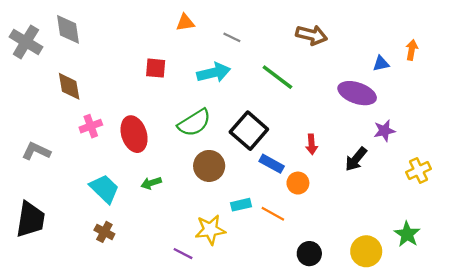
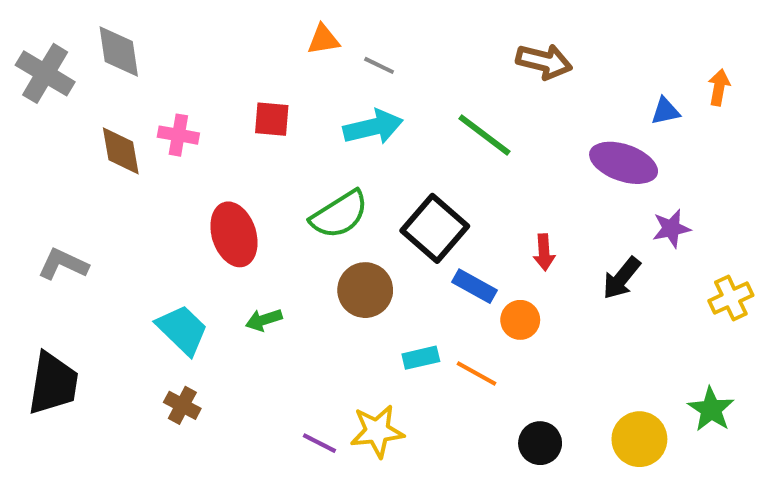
gray line: (232, 37) -> (379, 65), moved
pink cross: (91, 126) -> (178, 135), moved, turned 30
yellow star: (210, 230) -> (377, 431), moved

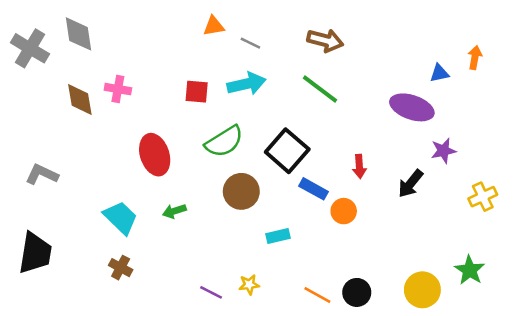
brown arrow: (544, 61) -> (325, 40), moved
red square: (272, 119) -> (197, 92), moved
orange line: (476, 374) -> (317, 295), moved
yellow star: (377, 431) -> (249, 285), size x0.6

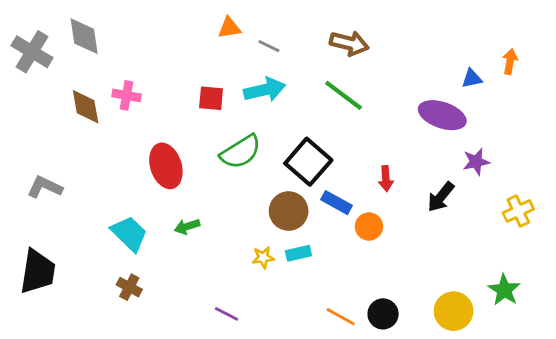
brown circle: (241, 191) -> (289, 211), moved
yellow star: (249, 285) -> (263, 258), moved

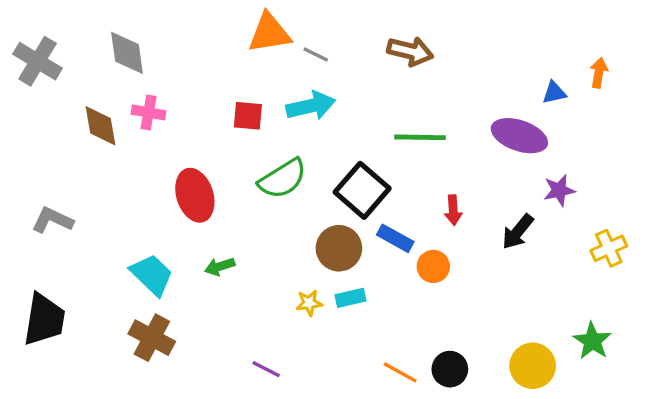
orange triangle: (229, 28) -> (269, 33), size x1.6
gray diamond: (84, 36) -> (127, 53), moved
green line: (344, 95) -> (420, 137), moved, turned -36
brown cross: (129, 287) -> (152, 338), size x1.5

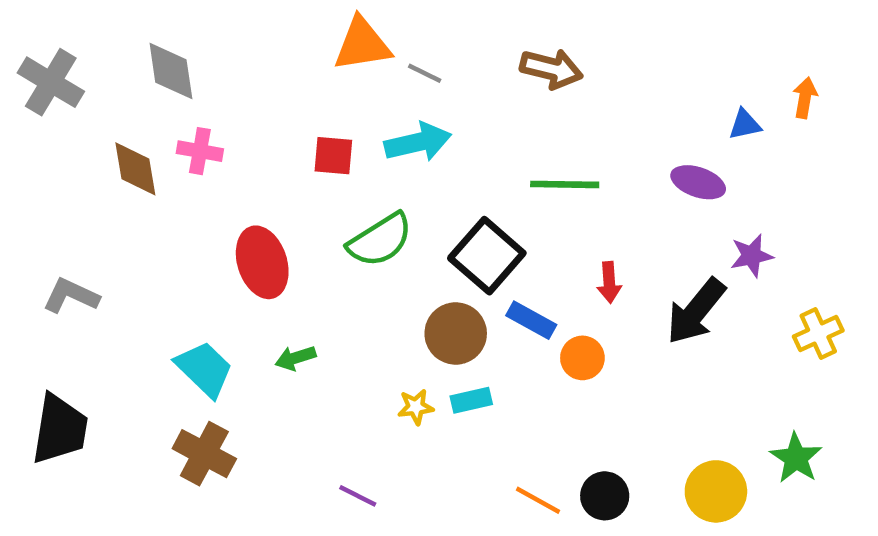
purple ellipse: (519, 136) -> (698, 182), size x0.7
black arrow: (518, 232) -> (696, 311), size x1.4

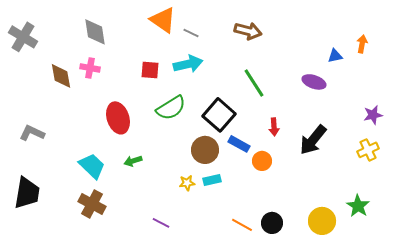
orange triangle: (362, 44) -> (163, 20), turned 44
gray diamond: (171, 71) -> (95, 32), moved
green line: (565, 184) -> (254, 83), turned 56
purple star: (752, 256) -> (373, 115), moved

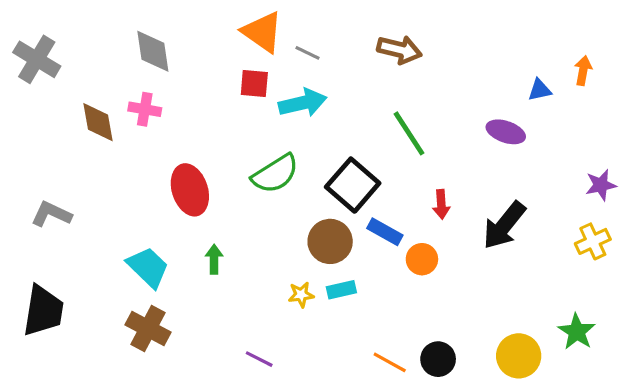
red square: (150, 70) -> (254, 84), moved
green arrow: (133, 161) -> (214, 259), turned 108

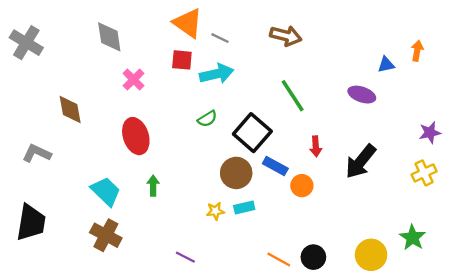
pink cross: (145, 109) -> (134, 80), moved, turned 35
brown diamond: (98, 122) -> (70, 110), moved
green semicircle: (275, 174) -> (207, 119), moved, size x0.6

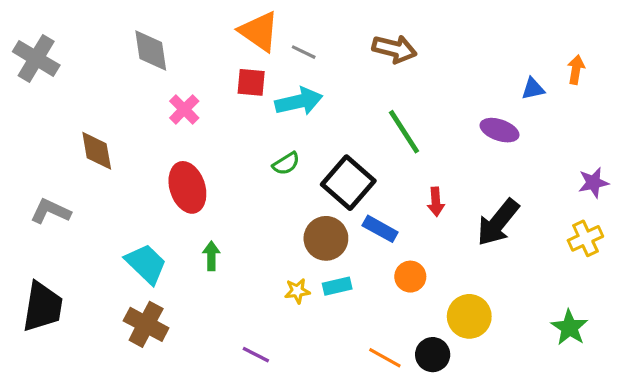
orange circle: (302, 186) -> (410, 277), moved
yellow circle: (371, 255) -> (469, 316), moved

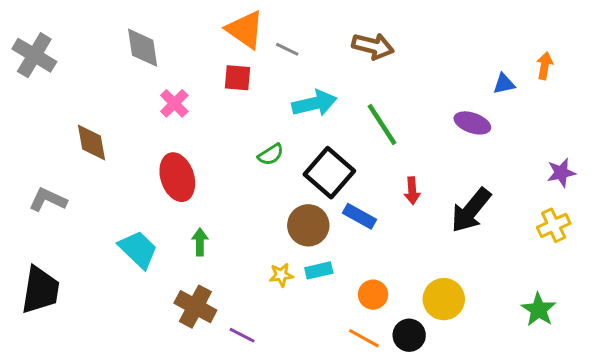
cyan arrow: (299, 101) -> (314, 103), moved
orange circle: (410, 277) -> (373, 295), moved
brown cross: (146, 324) -> (195, 307), moved

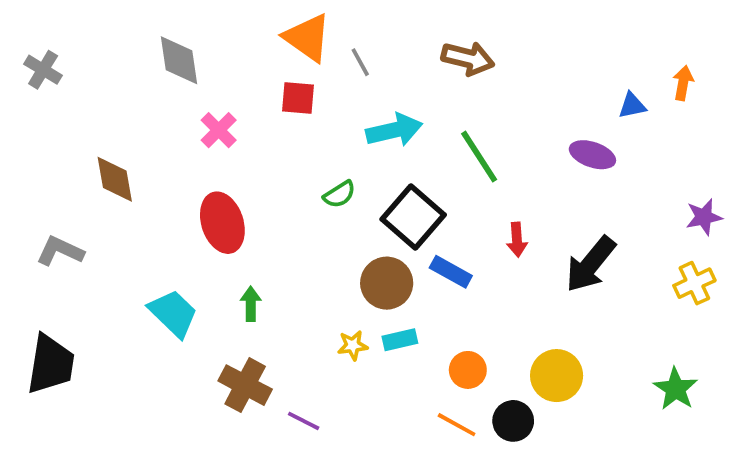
gray line: (287, 49) -> (360, 62), turned 35
gray cross: (34, 55) -> (43, 70), size x0.7

